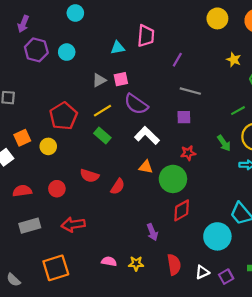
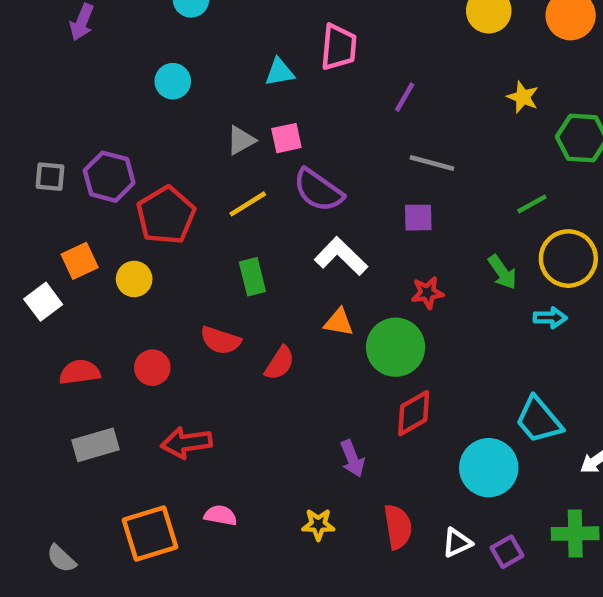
purple hexagon: (36, 50) -> (109, 177), moved
green rectangle: (102, 136) -> (252, 277), moved, turned 35
pink semicircle: (109, 261) -> (221, 515), moved

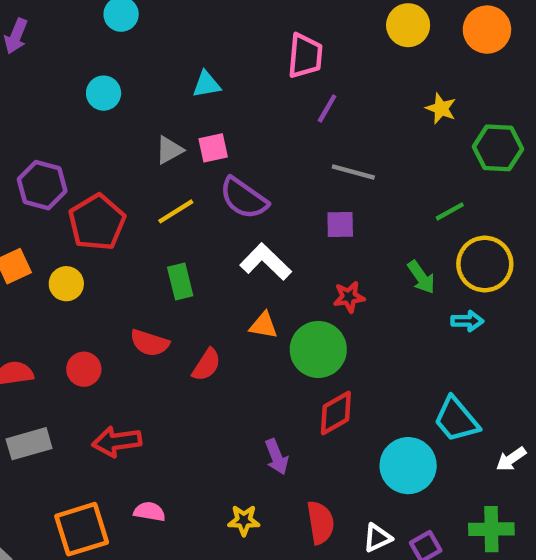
pink trapezoid: (339, 47) -> (305, 56), moved

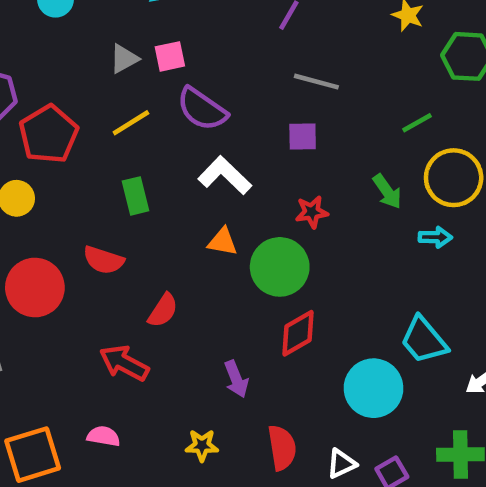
red semicircle: (207, 365) -> (163, 310), moved
red circle: (84, 369) -> (35, 287), size x1.6
red arrow: (117, 441) -> (124, 363), moved, turned 36

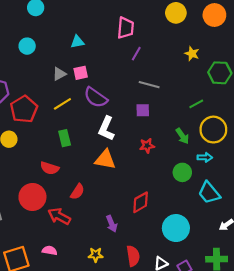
white L-shape: (225, 175) -> (106, 128), turned -110
orange triangle: (222, 242) -> (105, 160), size x1.5
green circle: (280, 267) -> (182, 172), moved, size x0.7
red circle: (35, 287) -> (32, 197), moved
cyan trapezoid: (424, 340) -> (209, 193), moved

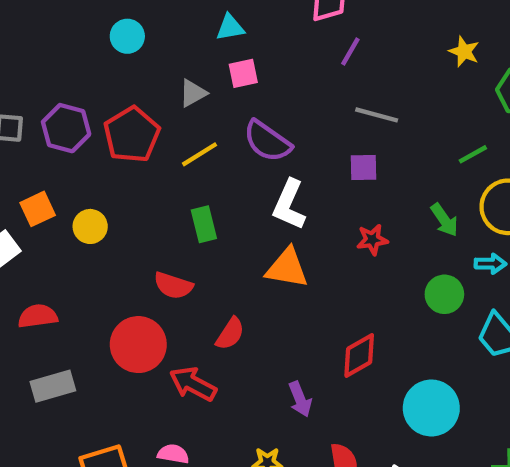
pink square: (81, 73) -> (243, 73), moved
red pentagon: (24, 109) -> (132, 135), moved

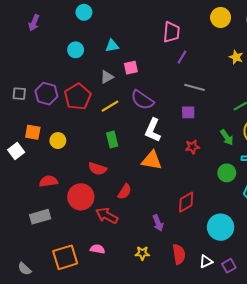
cyan triangle: (230, 27) -> (112, 46), moved
orange square: (38, 209) -> (33, 132), turned 35
red semicircle: (38, 316) -> (48, 181), moved

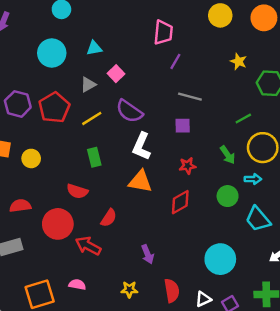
cyan circle: (76, 50) -> (52, 53), size x1.5
pink square: (131, 68) -> (116, 74), turned -32
red diamond: (186, 202) -> (180, 202), moved

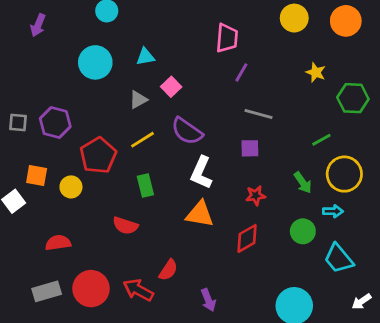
red pentagon: (54, 108) -> (98, 155), moved
red semicircle: (109, 218) -> (168, 270), moved
red circle: (58, 224) -> (91, 289), moved

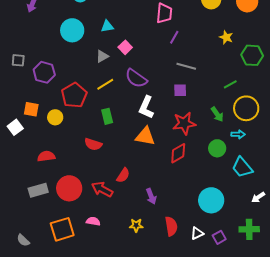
gray square: (18, 123) -> (18, 60), moved
red star: (256, 196) -> (184, 123), size x1.6

